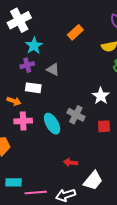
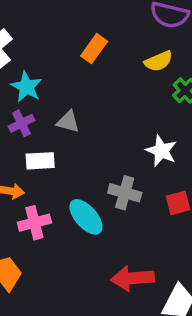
red arrow: (71, 162) -> (132, 278), size x1.6

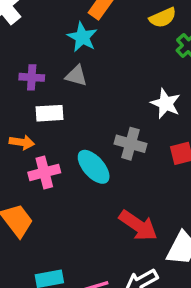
cyan star: (26, 87) -> (82, 37), moved
purple cross: (22, 123) -> (32, 77), turned 30
red arrow: (132, 278) -> (138, 225), turned -141

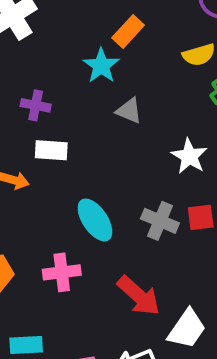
gray triangle: (76, 76) -> (129, 111), moved
gray cross: (131, 144) -> (160, 221), moved
pink cross: (44, 172) -> (62, 272), moved

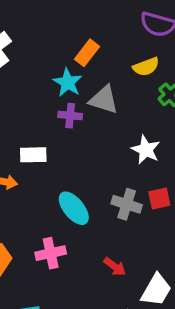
purple cross: (36, 105) -> (70, 116), moved
gray triangle: (129, 111) -> (104, 100), moved, size x1.4
red arrow: (139, 296) -> (115, 267), size x0.6

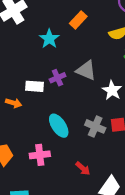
cyan star: (68, 83) -> (49, 39), moved
gray triangle: (104, 100) -> (86, 70), moved
purple cross: (70, 116) -> (58, 78), moved, turned -35

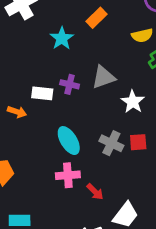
gray triangle: (86, 70) -> (103, 77), turned -45
purple cross: (58, 78) -> (70, 84), turned 35
pink cross: (40, 155) -> (68, 175), moved

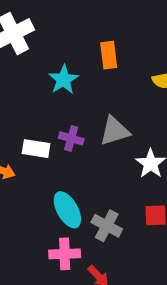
orange rectangle: (97, 18) -> (109, 55), turned -55
gray cross: (111, 143) -> (107, 226), moved

